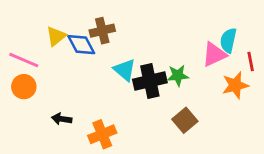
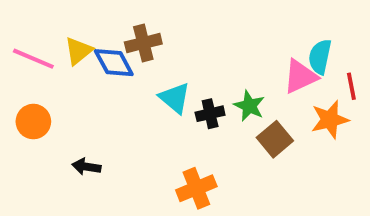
pink line: (24, 60) -> (33, 59), moved
green star: (178, 75) -> (249, 106), turned 30
black cross: (150, 81) -> (210, 114), size x0.6
brown square: (185, 120) -> (275, 139), moved
orange cross: (102, 134) -> (196, 188), moved

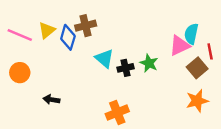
blue diamond: (114, 63) -> (68, 37), turned 45
orange star: (330, 120) -> (197, 101), moved
brown square: (275, 139) -> (197, 68), moved

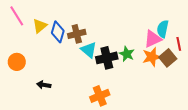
brown cross: (86, 26) -> (77, 34), moved
pink line: (20, 35) -> (17, 16), moved, turned 35
black cross: (125, 68) -> (107, 58), size x1.5
orange star: (197, 101) -> (152, 57), moved

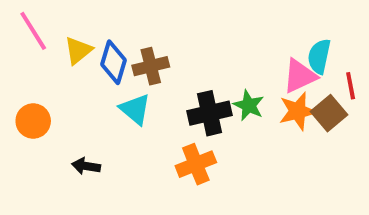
cyan triangle: (89, 50) -> (135, 109), moved
orange cross: (100, 96) -> (196, 164), moved

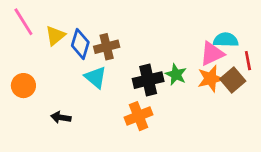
cyan semicircle: (319, 56) -> (226, 40), turned 80

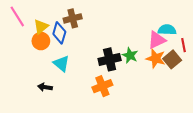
brown cross: (107, 47) -> (73, 18), moved
cyan triangle: (96, 77) -> (61, 64), moved
orange star: (211, 79) -> (156, 58), turned 30
orange circle: (23, 86) -> (41, 41), moved

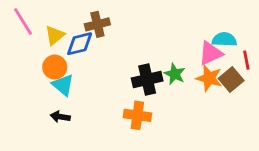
blue diamond: (59, 33) -> (80, 44), turned 60
orange circle: (41, 41) -> (55, 67), moved
cyan triangle: (61, 64) -> (63, 85), moved
orange cross: (102, 86) -> (137, 115), turned 30

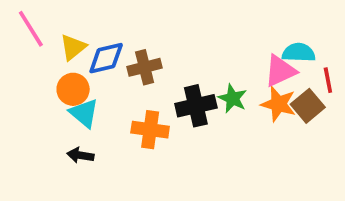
brown cross: (97, 24) -> (145, 67), moved
orange cross: (137, 115) -> (150, 130), moved

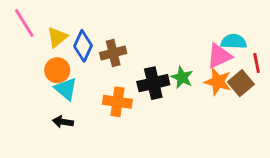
blue diamond: (106, 58) -> (83, 46), turned -52

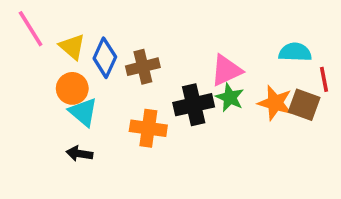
yellow triangle: (57, 37) -> (72, 47), turned -40
pink triangle: (219, 56) -> (226, 70), moved
brown square: (241, 83) -> (304, 105), turned -30

